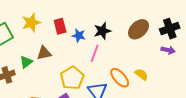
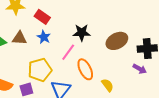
red rectangle: (60, 26) -> (42, 17), turned -56
blue star: (79, 36) -> (44, 37), moved
orange ellipse: (120, 78) -> (85, 69), moved

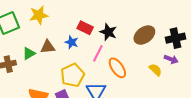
red rectangle: (42, 17) -> (85, 28), moved
black star: (82, 33) -> (108, 32), turned 30
yellow semicircle: (108, 85) -> (155, 70), moved

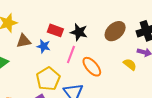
brown triangle: (48, 47) -> (24, 41), moved

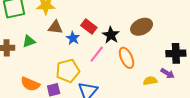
brown ellipse: (115, 31) -> (142, 27), moved
yellow semicircle: (130, 64) -> (150, 81), turned -64
orange ellipse: (92, 67) -> (127, 58), moved

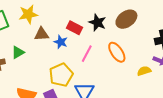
black star: (111, 35) -> (97, 22), moved

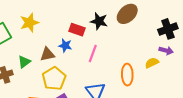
brown triangle: (42, 34) -> (47, 54), moved
orange ellipse: (117, 52) -> (127, 75), moved, turned 40
yellow pentagon: (61, 75) -> (54, 79), moved

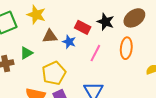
yellow star: (29, 23) -> (36, 15), turned 30
brown triangle: (47, 54) -> (50, 36), moved
orange ellipse: (127, 75) -> (126, 48), moved

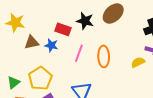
orange ellipse: (126, 48) -> (104, 56), moved
green triangle: (26, 53) -> (14, 83), moved

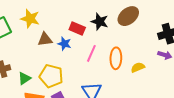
yellow semicircle: (138, 62) -> (138, 67), moved
yellow pentagon: (40, 78) -> (51, 76), turned -30

